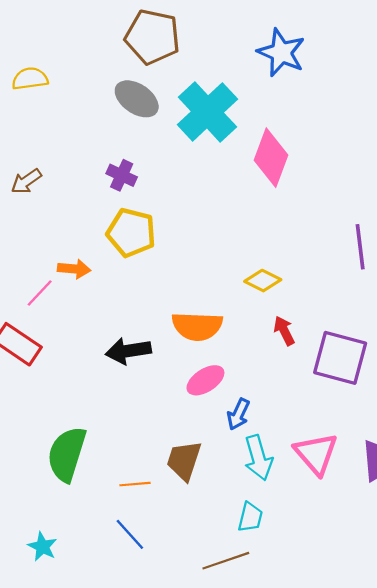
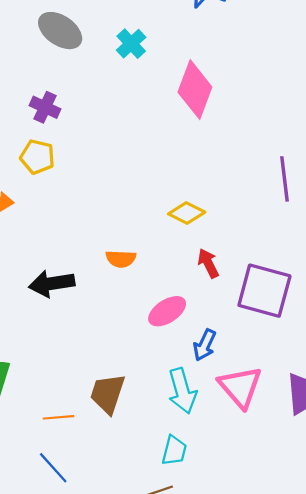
cyan cross: (207, 112) -> (131, 44), size x0.5
yellow pentagon: (131, 233) -> (37, 157), moved, size x0.7
orange semicircle: (197, 326) -> (121, 259), size x0.6
pink ellipse: (205, 380) -> (167, 311), moved
blue arrow: (238, 414) -> (205, 345), moved

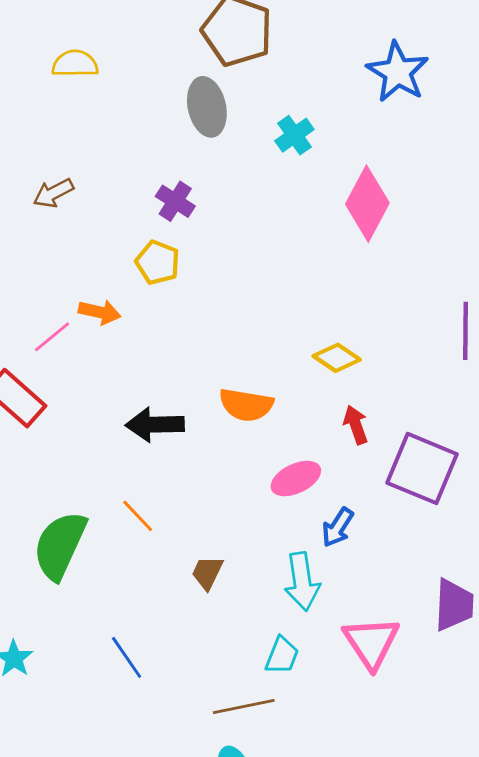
gray ellipse: (60, 31) -> (207, 107), turned 36
orange semicircle: (121, 259) -> (246, 405), size x1.4
pink triangle: (240, 387) -> (371, 643), moved
brown trapezoid: (108, 394) -> (207, 573), size x0.7
orange line: (58, 417) -> (138, 516), moved, turned 44

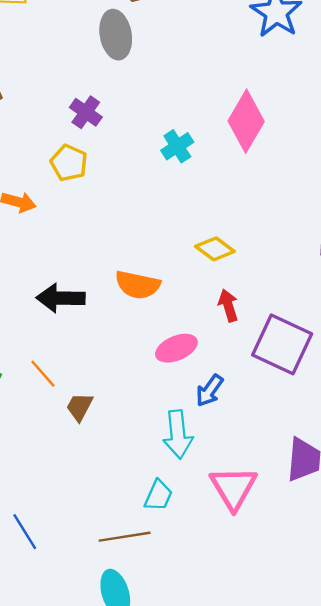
cyan cross: (294, 135) -> (177, 146), moved
brown trapezoid: (207, 573) -> (80, 407), moved
blue line: (127, 657) -> (25, 532), moved

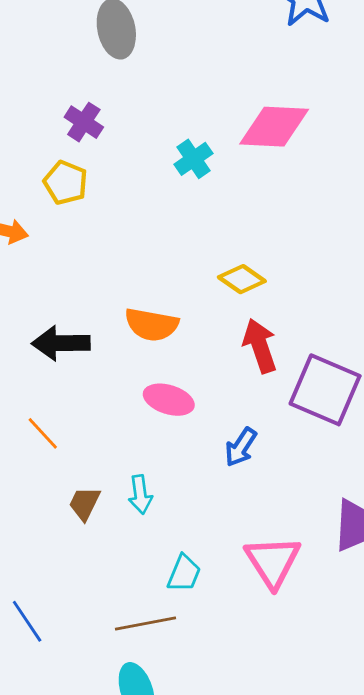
pink diamond: (246, 121) -> (274, 127), turned 64
red arrow: (228, 306) -> (260, 346), size x1.4
pink ellipse: (176, 348) -> (169, 400), moved, turned 42
brown trapezoid: (80, 407) -> (84, 504), moved
cyan arrow: (178, 434) -> (140, 494), moved, size x0.7

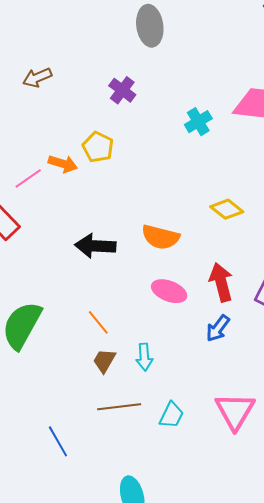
yellow pentagon: (66, 183) -> (98, 147), moved
red arrow: (260, 346) -> (221, 282), moved
orange line: (43, 433) -> (98, 322), moved
brown line: (146, 624) -> (119, 407), moved

